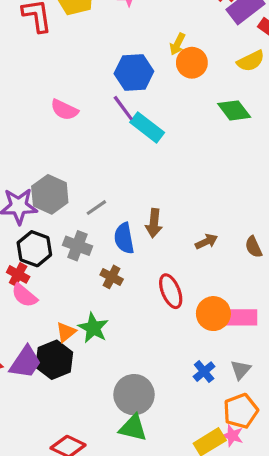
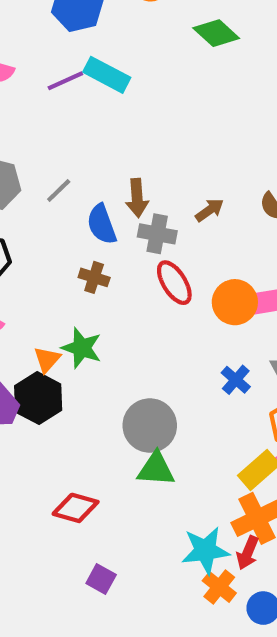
purple line: (123, 108) -> (65, 81), moved, turned -68
gray cross: (77, 246) -> (157, 234), moved

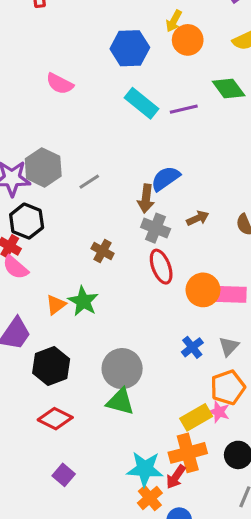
purple line: (65, 81) -> (184, 109), moved
blue semicircle: (102, 224) -> (165, 178), moved, turned 64
black hexagon: (38, 398) -> (51, 366), moved

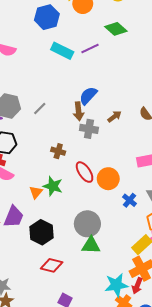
red ellipse: (161, 267) -> (85, 172), moved
orange circle: (203, 290) -> (108, 179), moved

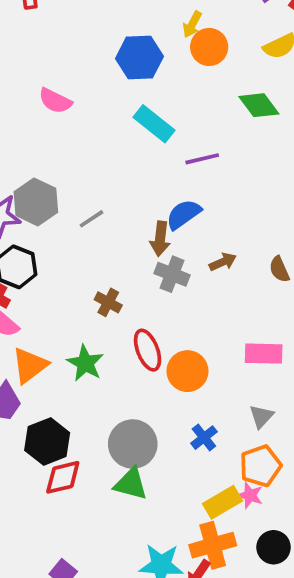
purple line: (90, 49) -> (202, 159), moved
orange triangle: (36, 192) -> (30, 365), moved, size x1.5
blue cross: (129, 200) -> (204, 438), moved
red diamond: (52, 265) -> (63, 477), moved, turned -40

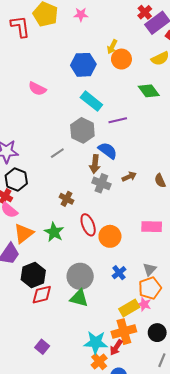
gray hexagon: (36, 202) -> (82, 130), moved
blue semicircle: (183, 214) -> (108, 151), turned 72
gray triangle: (261, 416) -> (150, 269), moved

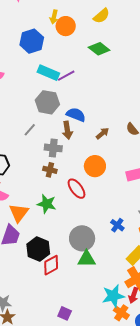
purple line: (118, 120) -> (66, 76), moved
gray cross: (101, 183) -> (53, 148), moved
orange circle: (110, 236) -> (95, 166), moved

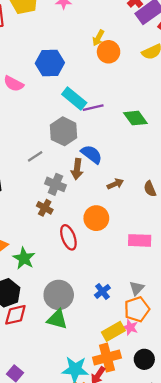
blue hexagon: (32, 41) -> (50, 63), moved
green diamond: (99, 49) -> (135, 118), moved
green star: (47, 204) -> (24, 258), moved

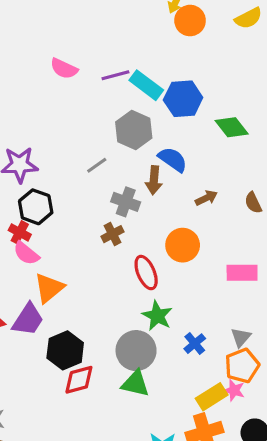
blue hexagon: (50, 63) -> (183, 99), moved
purple line: (93, 108) -> (115, 75), moved
green diamond: (135, 118) -> (232, 127), moved
brown cross: (45, 208) -> (112, 234), turned 35
green star: (24, 258) -> (157, 316), moved

